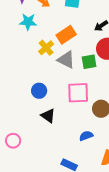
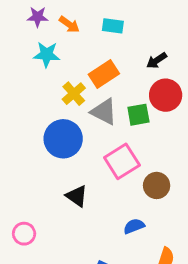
blue circle: (39, 91) -> (63, 139), moved, size x1.6
pink square: (78, 93) -> (122, 161), turned -30

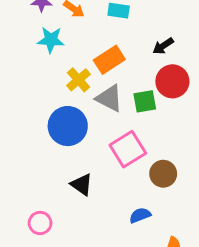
pink circle: (24, 234) -> (40, 223), moved

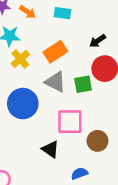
yellow cross: (79, 80) -> (20, 59), moved
pink square: (128, 149) -> (70, 122), turned 32
black triangle: (82, 185) -> (50, 149), moved

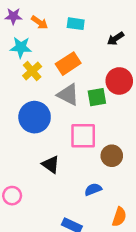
black arrow: (97, 41) -> (116, 39), moved
black triangle: (50, 149) -> (51, 164), moved

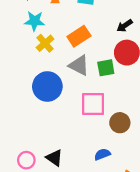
black arrow: (116, 39) -> (125, 26), moved
black triangle: (51, 164) -> (54, 158), moved

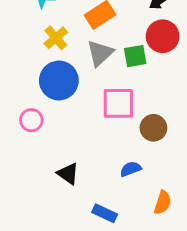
yellow cross: (45, 43) -> (56, 38), moved
gray triangle: (79, 65) -> (100, 53), turned 50
pink circle: (26, 160) -> (31, 120), moved

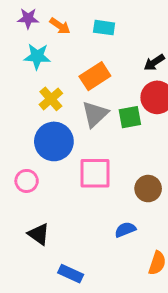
pink square: (118, 103) -> (95, 173), moved
black triangle: (68, 174) -> (39, 234), moved
blue rectangle: (105, 213) -> (71, 274), moved

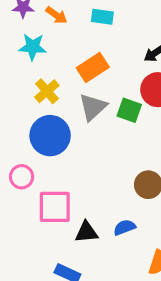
green square: (130, 117) -> (129, 110), turned 30
pink square: (95, 173) -> (55, 207), moved
black triangle: (39, 234) -> (86, 232), moved, turned -40

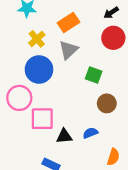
green square: (129, 110) -> (94, 75), moved
pink circle: (22, 177) -> (19, 98), size x1.5

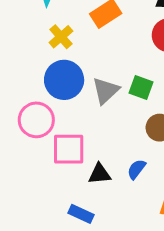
gray triangle: (69, 50) -> (106, 91), moved
blue semicircle: (90, 133) -> (136, 169), turned -32

